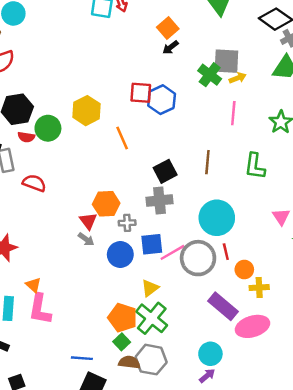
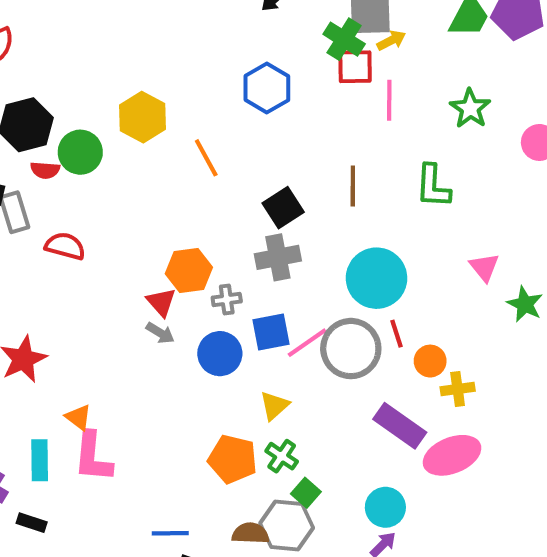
red square: (141, 93) -> (355, 67), moved
green cross: (152, 318) -> (282, 456), size x0.6
green square: (122, 342) -> (306, 493), moved

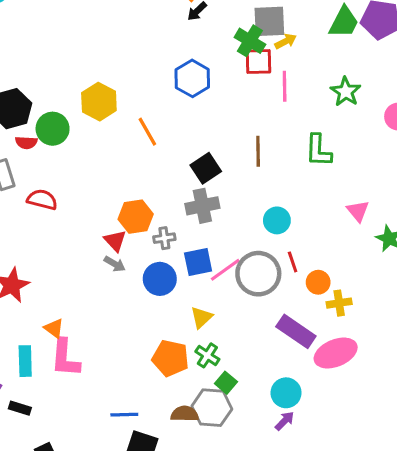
cyan circle: (377, 278) -> (277, 220), size x0.6

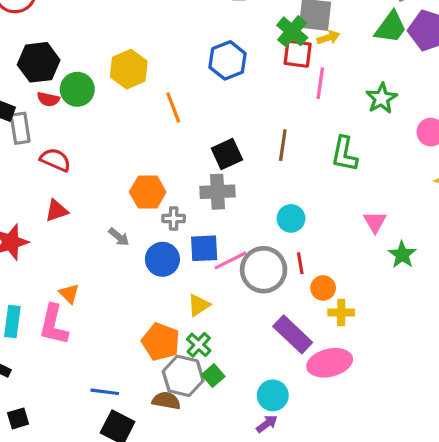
red triangle: (115, 241) -> (57, 211), moved, turned 45
orange triangle: (54, 328) -> (69, 294), moved
gray hexagon: (212, 408) -> (183, 376), moved

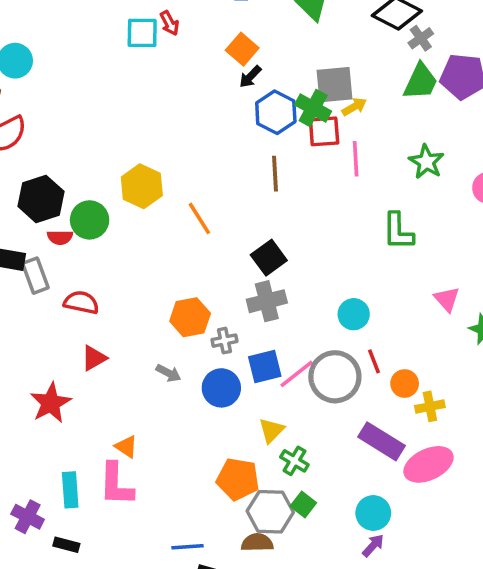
blue hexagon: (228, 60) -> (276, 112), moved
brown line: (283, 145) -> (275, 174), moved
green cross: (199, 345) -> (294, 461), moved

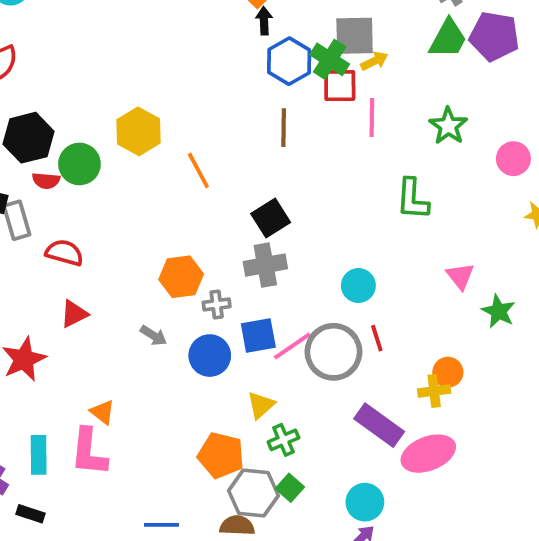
black arrow: (250, 77) -> (264, 21), turned 130
orange circle: (405, 384) -> (448, 372), moved
green cross: (294, 461) -> (283, 440), turned 32

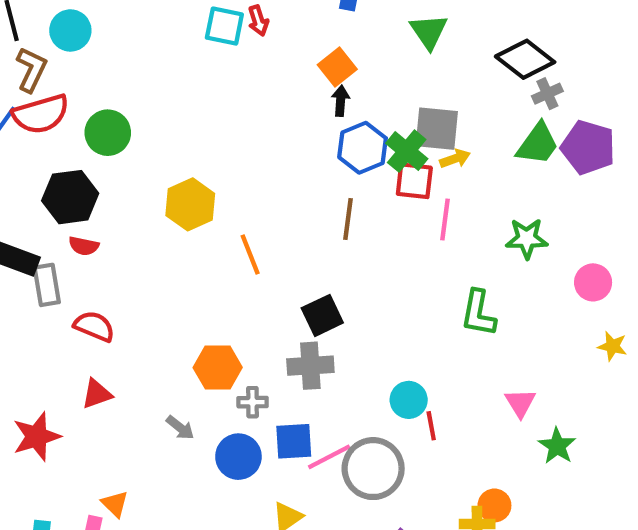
green star: (448, 126) -> (527, 239), turned 30
green circle: (79, 164) -> (108, 133), moved
red line: (377, 338) -> (431, 426), moved

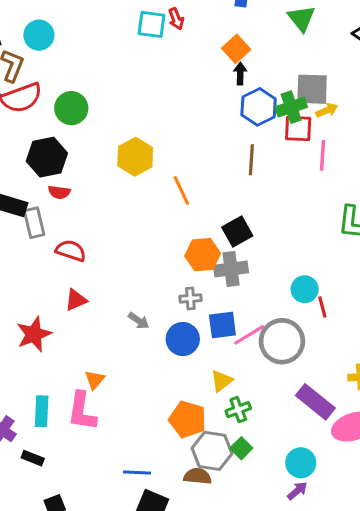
green cross: (407, 151) -> (291, 107), turned 36
orange hexagon: (218, 367) -> (203, 255), moved
orange triangle: (115, 504) -> (95, 380), turned 30

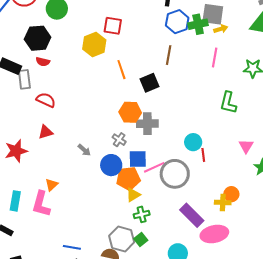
red square: (298, 128) -> (113, 26), moved
black square: (237, 232) -> (150, 83), moved
gray cross: (190, 298) -> (119, 140), turned 32
orange pentagon: (188, 419) -> (128, 178), moved, turned -30

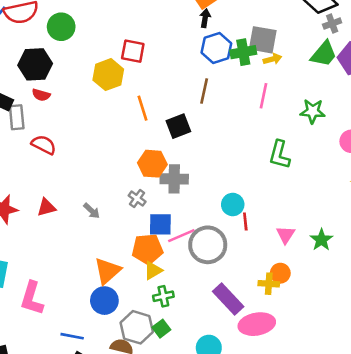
red triangle: (46, 132) -> (46, 207), moved
pink triangle: (246, 146) -> (286, 235), moved
blue circle: (111, 165) -> (104, 301), moved
orange triangle: (52, 185) -> (107, 271), moved, size x1.6
pink L-shape: (41, 204) -> (32, 298), moved

